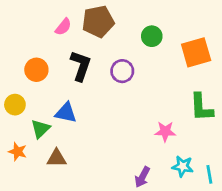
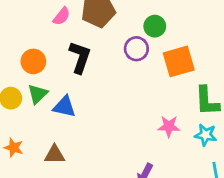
orange square: (196, 52) -> (179, 61), moved
purple circle: (122, 71) -> (136, 49), moved
green triangle: (40, 129) -> (38, 94), moved
cyan star: (183, 166) -> (206, 135), moved

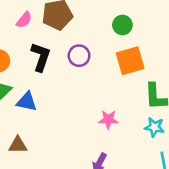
green circle: (155, 26) -> (122, 25), moved
purple circle: (136, 49) -> (79, 56), moved
pink star: (169, 126) -> (108, 119), moved

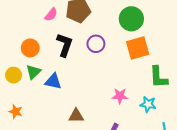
green circle: (122, 25) -> (131, 19), size x1.5
cyan star: (154, 127) -> (148, 104), moved
brown triangle: (18, 145) -> (76, 116), moved

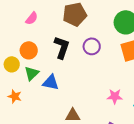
pink semicircle: (51, 15) -> (32, 18), moved
yellow circle: (14, 75) -> (12, 64), moved
orange star: (16, 112) -> (15, 96), moved

